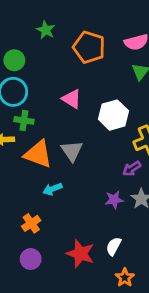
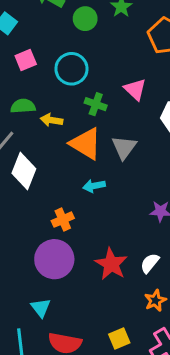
green circle: (14, 60) -> (85, 19), moved
green cross: (24, 120) -> (96, 104), moved
purple circle: (31, 259) -> (54, 259), size x1.6

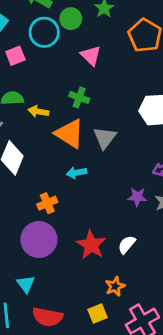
cyan circle: (71, 69) -> (44, 32), moved
pink triangle: (135, 89) -> (91, 56), moved
orange star: (155, 300) -> (115, 286), moved

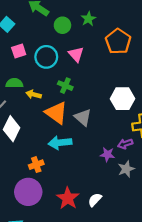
cyan circle: (44, 32) -> (46, 57), moved
gray triangle: (105, 138) -> (83, 117), turned -30
cyan arrow: (77, 173) -> (60, 143), size x1.5
purple star: (137, 197) -> (107, 154), moved

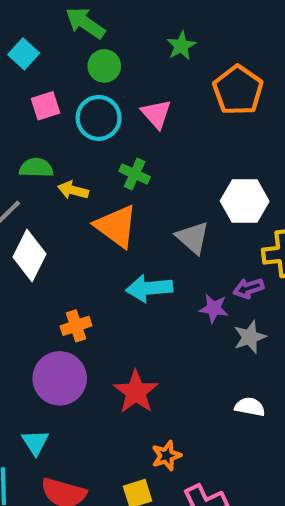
green circle: (62, 25) -> (104, 66), moved
gray triangle: (83, 117) -> (193, 238), moved
cyan arrow: (60, 143) -> (149, 288), moved
white semicircle: (95, 200) -> (250, 407), moved, turned 56

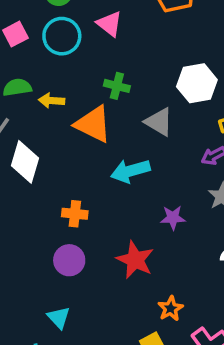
green cross: (135, 174) -> (117, 86), moved
purple star: (214, 308) -> (173, 218), moved
orange cross: (76, 326) -> (75, 214), turned 35
purple circle: (60, 378) -> (69, 260), size x0.7

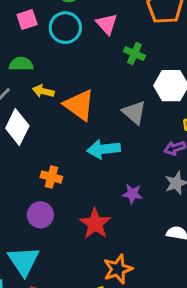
green cross: (117, 86) -> (134, 53), moved
yellow arrow: (51, 101) -> (43, 91), moved
orange star: (171, 309) -> (118, 269), size x1.4
cyan triangle: (59, 318) -> (24, 261), size x1.6

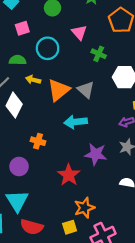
cyan circle: (65, 28) -> (48, 48), moved
orange triangle: (79, 105) -> (59, 90), turned 45
gray triangle: (134, 112) -> (86, 90), moved
purple star: (132, 194) -> (96, 154), size x1.5
purple circle: (40, 215) -> (19, 167), moved

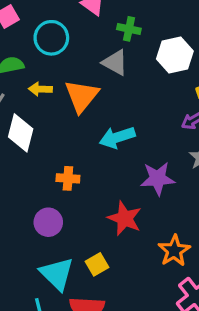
gray triangle: (86, 90) -> (115, 63), moved
orange star: (84, 208) -> (174, 251), moved
yellow square: (70, 227) -> (97, 264), moved

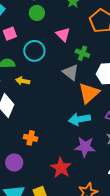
orange triangle: (82, 96) -> (89, 93), moved
cyan arrow: (117, 137) -> (79, 119), moved

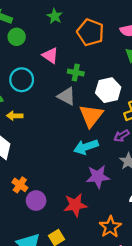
orange cross: (31, 138) -> (20, 185), moved, turned 32
purple circle: (14, 163) -> (36, 201), moved
red star: (61, 168) -> (75, 205), turned -30

